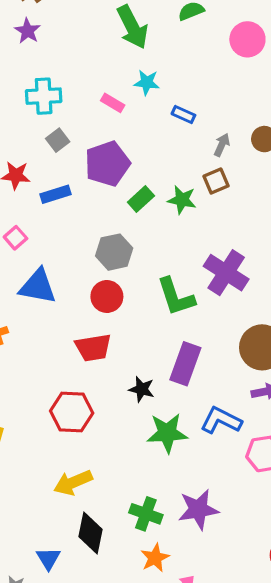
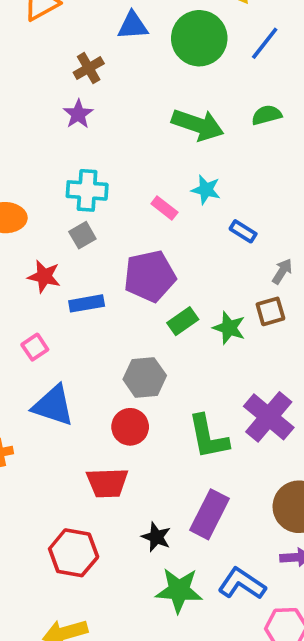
green arrow: (132, 27) -> (198, 125), turned -51
gray square: (58, 140) -> (82, 235), moved

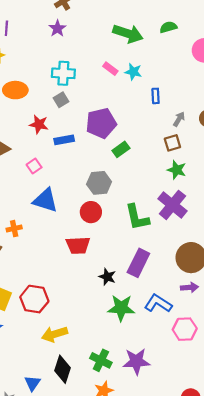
pink rectangle: (164, 208) -> (110, 69), moved
blue rectangle: (243, 231) -> (156, 96), turned 56
green star: (229, 328) -> (177, 170), moved
red hexagon: (74, 553) -> (34, 299), moved

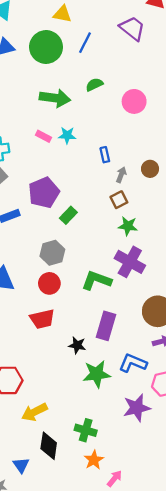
blue rectangle: (156, 96) -> (105, 155), moved
green L-shape: (137, 217) -> (96, 280), turned 132
purple star: (136, 361) -> (137, 408), moved

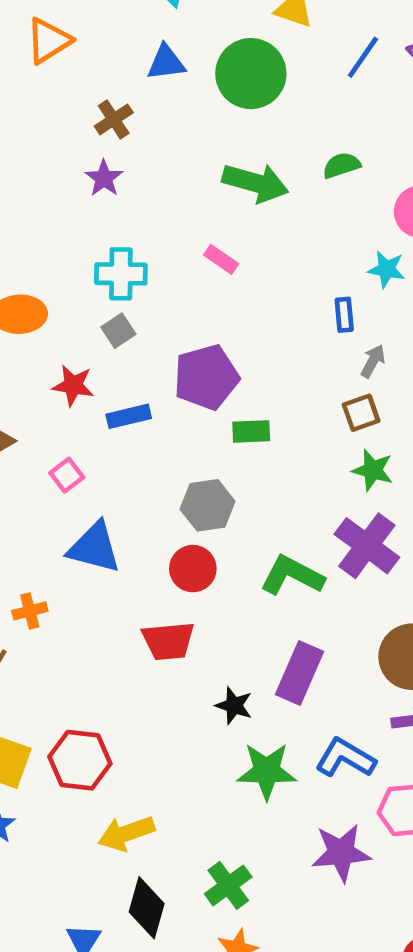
blue line: (85, 43) -> (363, 57), moved
cyan star: (67, 135) -> (387, 269), moved
green rectangle: (68, 215) -> (251, 431), turned 36
green cross: (86, 430) -> (228, 885), turned 30

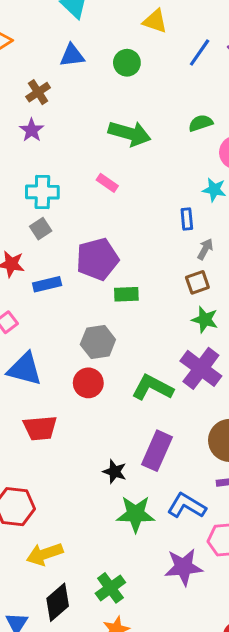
green circle: (251, 74) -> (127, 63), size x0.6
green semicircle: (341, 165) -> (201, 123), moved
red trapezoid: (168, 641) -> (40, 428), moved
black diamond: (147, 908) -> (58, 602), turned 33

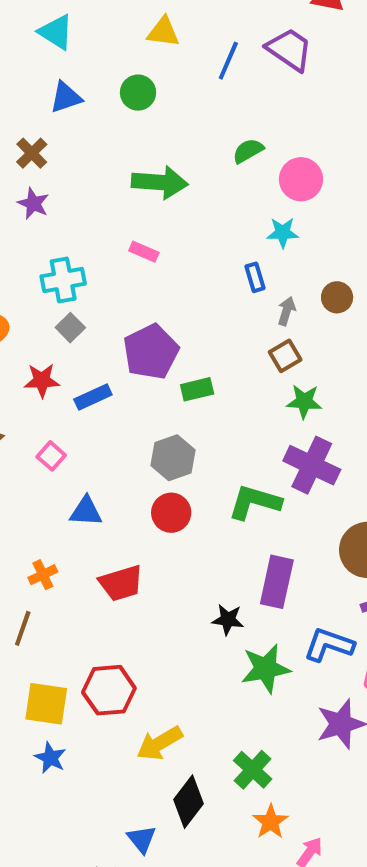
blue triangle: (25, 369) -> (86, 511), size x0.7

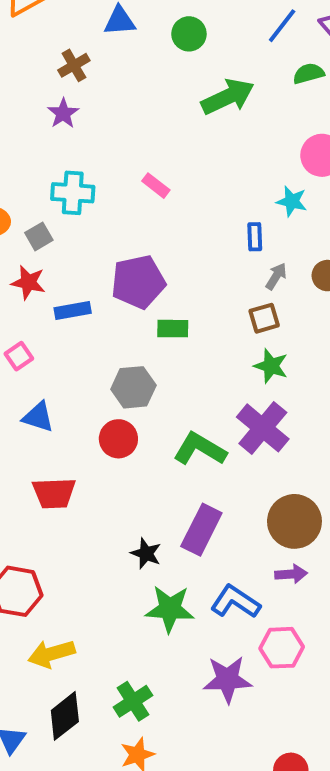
green semicircle: (248, 151) -> (309, 74), moved
green arrow: (160, 182) -> (228, 97), moved, turned -44
gray square: (70, 328) -> (39, 236), moved

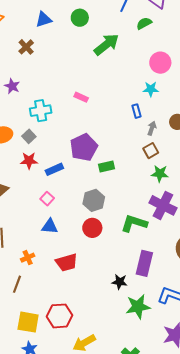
purple star: (63, 113) -> (12, 86), moved
pink square: (19, 356) -> (47, 199), moved

